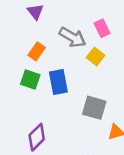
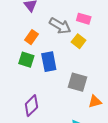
pink rectangle: (102, 28) -> (84, 19), turned -48

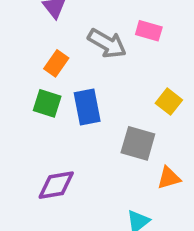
yellow square: (79, 41) -> (169, 102), moved
purple diamond: (31, 106) -> (56, 185), turned 35

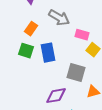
pink rectangle: (149, 31) -> (82, 35), moved
purple diamond: (56, 185) -> (56, 96), moved

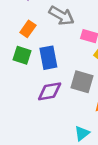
purple diamond: (56, 96) -> (50, 91), moved

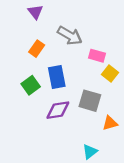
green square: (22, 55) -> (31, 85), moved, turned 36

